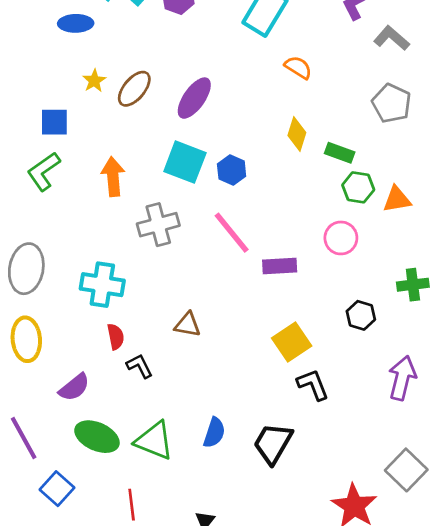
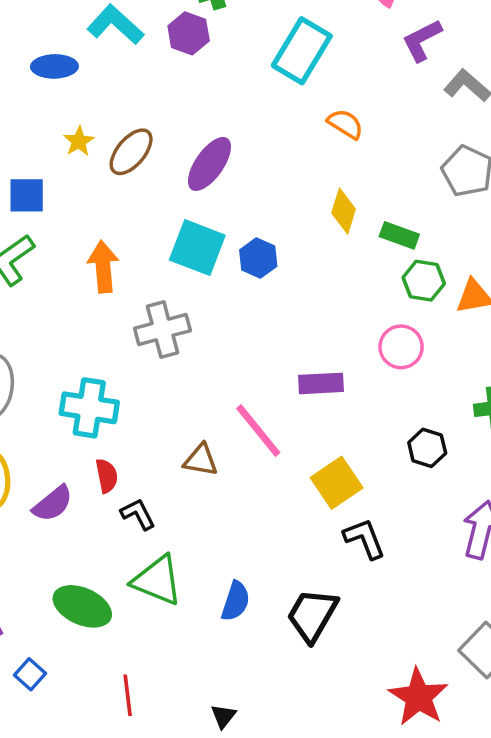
pink line: (232, 233) -> (258, 430), moved
purple semicircle: (74, 387) -> (53, 504), moved
green triangle: (154, 441) -> (157, 580), moved
blue square: (57, 489) -> (30, 674), size x0.7

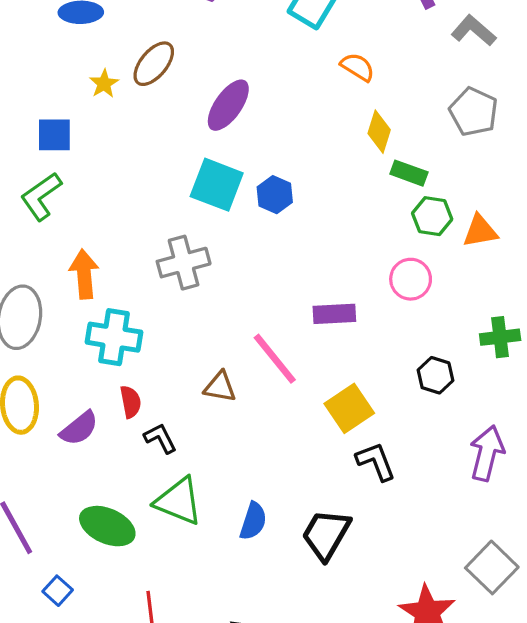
brown ellipse: (131, 152) -> (154, 64), moved
yellow diamond: (344, 211) -> (379, 132), moved
orange arrow: (103, 267) -> (84, 274), moved

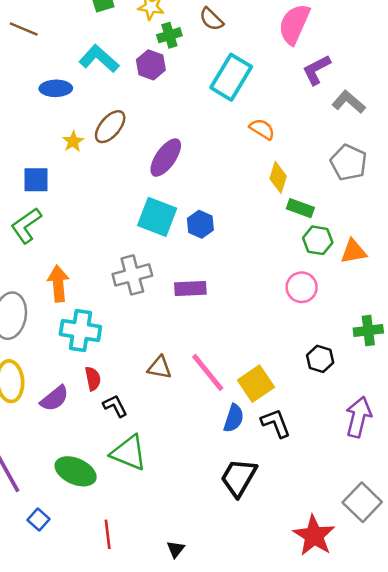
purple rectangle: (334, 314) -> (190, 288), moved
pink line: (275, 359) -> (208, 373), moved
blue semicircle: (253, 521) -> (234, 418), moved

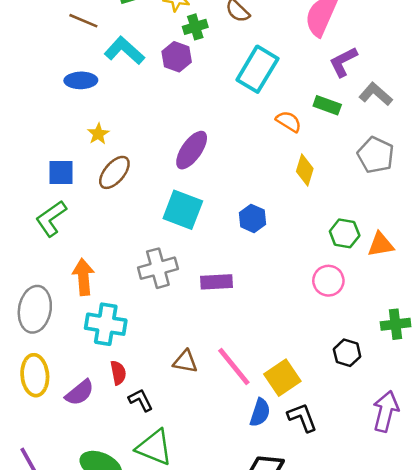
brown line: (24, 29) -> (83, 21), moved
brown ellipse: (110, 127) -> (114, 172), moved
green rectangle: (300, 208) -> (327, 105), moved
blue hexagon: (200, 224) -> (253, 218), moved

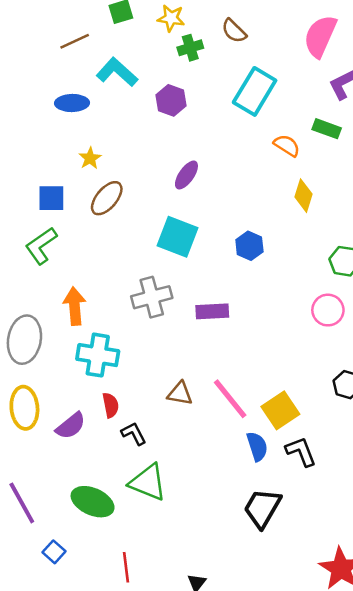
brown line: (83, 21) -> (75, 41), turned -48
purple hexagon: (177, 57) -> (171, 100), moved
purple ellipse: (192, 150) -> (186, 175), size x0.7
blue semicircle: (260, 413) -> (257, 446), turned -36

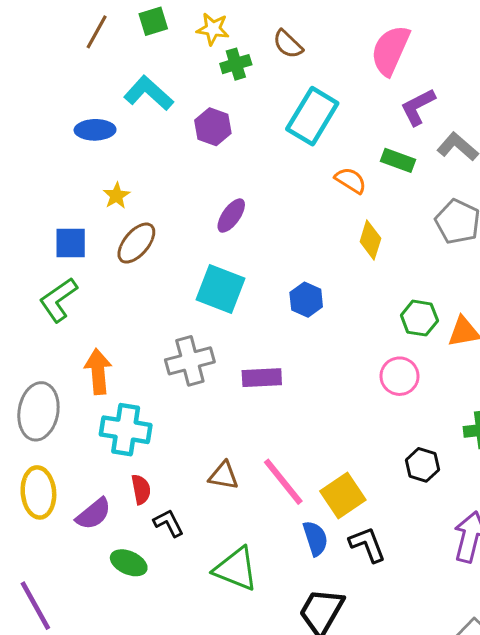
brown line: (75, 41) -> (97, 32), moved, turned -36
green triangle: (148, 482) -> (236, 569), moved
green ellipse: (93, 502) -> (129, 563), moved, size x0.7

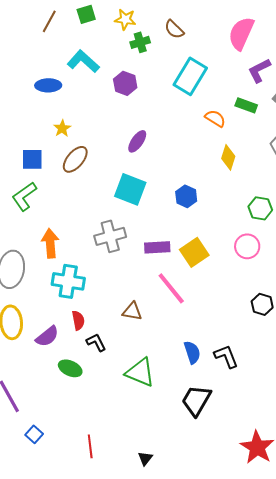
pink line: (283, 482) -> (171, 288), moved
yellow square: (343, 495) -> (194, 252), moved

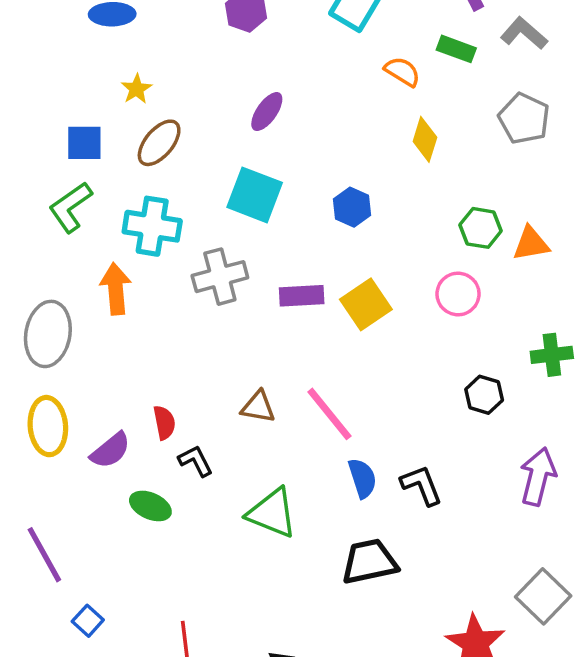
cyan cross: (68, 281) -> (152, 226), moved
pink line: (171, 288) -> (329, 414), moved
black trapezoid: (196, 400) -> (369, 562), turned 48

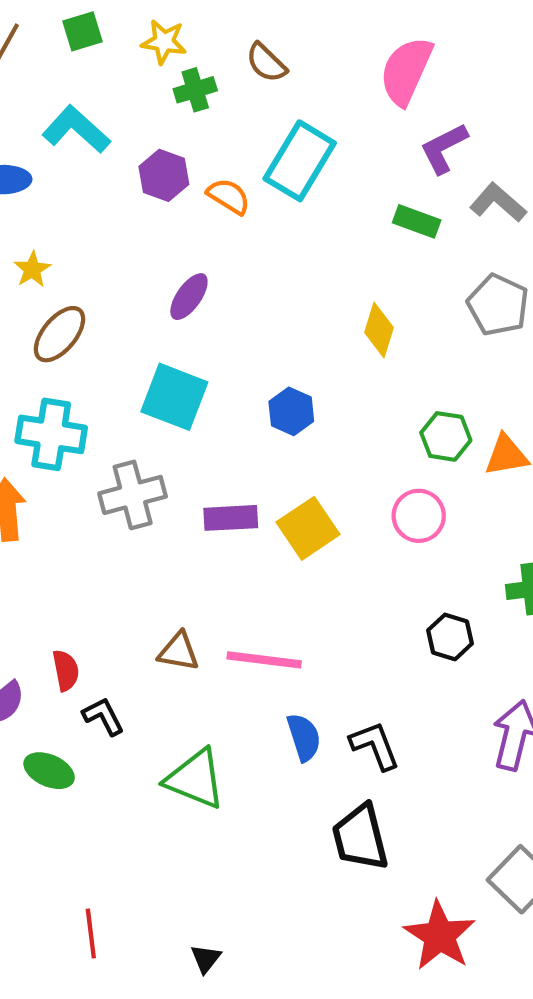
orange semicircle: (402, 72) -> (229, 196), moved
pink line: (329, 414) -> (264, 660), turned -44
black trapezoid: (369, 562) -> (360, 837), moved, turned -92

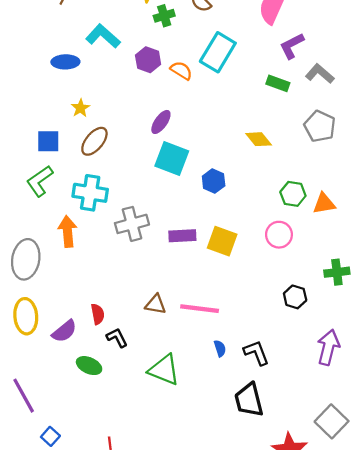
yellow diamond: (379, 330) -> (259, 139), turned -56
cyan square: (174, 397) -> (172, 158), moved
yellow square: (308, 528) -> (222, 241), turned -36
blue semicircle: (304, 737) -> (220, 348), size x0.7

